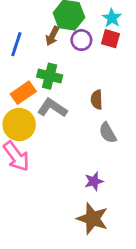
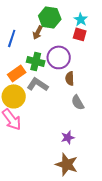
purple circle: (81, 40) -> (59, 57), moved, size x1.5

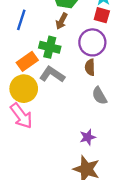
brown arrow: (38, 32) -> (62, 21), moved
purple circle: (59, 57) -> (92, 42), moved

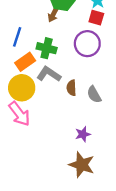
blue line: (21, 20) -> (17, 37), moved
brown arrow: (62, 21) -> (53, 14), moved
brown semicircle: (90, 67) -> (71, 88), moved

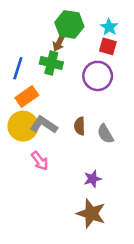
green cross: (47, 48) -> (51, 63), moved
gray L-shape: (49, 74) -> (44, 125), moved
pink arrow: (19, 114) -> (40, 161), moved, size x0.7

